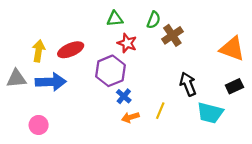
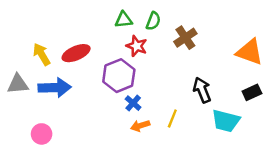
green semicircle: (154, 20) -> (153, 21), moved
yellow arrow: (39, 51) -> (42, 54), turned -40

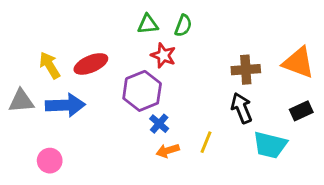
brown cross: (185, 38) -> (246, 70), moved, turned 30

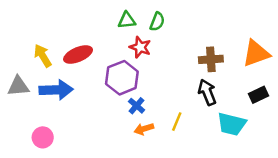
orange triangle: (298, 63) -> (256, 53), turned -40

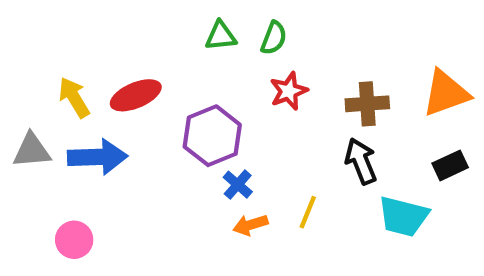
red star: (140, 47) -> (289, 91), moved, turned 30

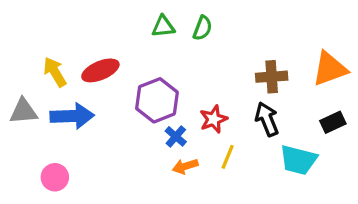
red star: (289, 91) -> (214, 119), moved

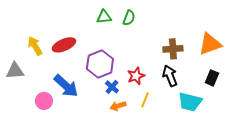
blue arrow: (72, 116) -> (66, 86), moved, turned 44
black rectangle: (333, 122) -> (212, 78), turned -42
pink circle: (55, 177) -> (44, 101), moved

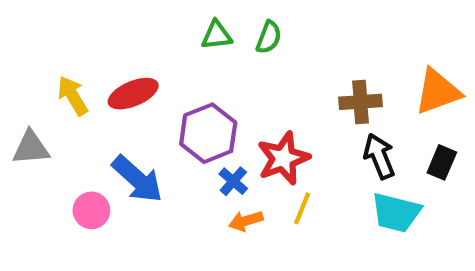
red star: (136, 76) -> (283, 158), size x1.4
black arrow: (170, 76) -> (379, 156), moved

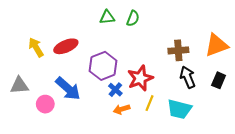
gray triangle: (31, 148) -> (19, 85), moved
cyan trapezoid: (396, 212) -> (179, 109), moved

